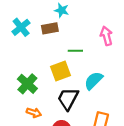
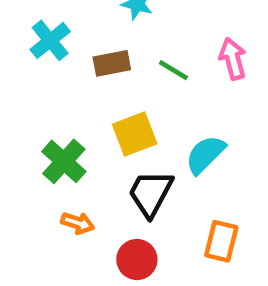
brown rectangle: (50, 28) -> (112, 63), moved
green line: (75, 51) -> (173, 70), moved, turned 32

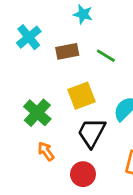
orange arrow: (78, 223) -> (46, 151), turned -144

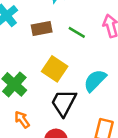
yellow square: (82, 96) -> (55, 69), turned -35

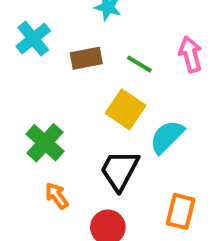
yellow square: (55, 69) -> (126, 109), moved

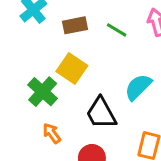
yellow square: (126, 109) -> (72, 69), moved
black trapezoid: (120, 170) -> (101, 113), turned -57

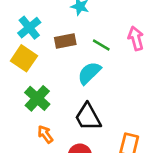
yellow square: (72, 69) -> (24, 58), moved
cyan semicircle: (138, 87) -> (89, 73), moved

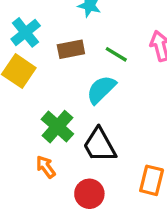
green cross: (37, 98) -> (57, 127), moved

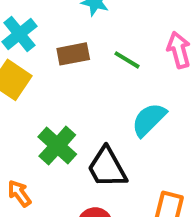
cyan semicircle: (101, 90) -> (149, 120), moved
orange arrow: (46, 167) -> (19, 193), moved

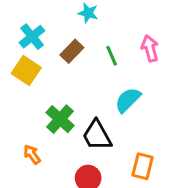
brown rectangle: (73, 54) -> (72, 51), turned -35
green line: (127, 60) -> (112, 56), turned 36

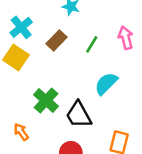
green line: (112, 56) -> (92, 44), turned 54

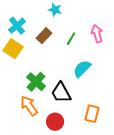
orange arrow: (21, 132) -> (29, 106), moved, size x1.5

